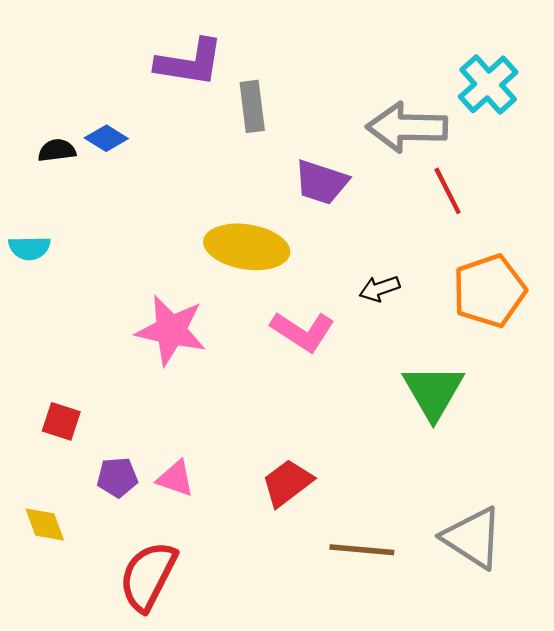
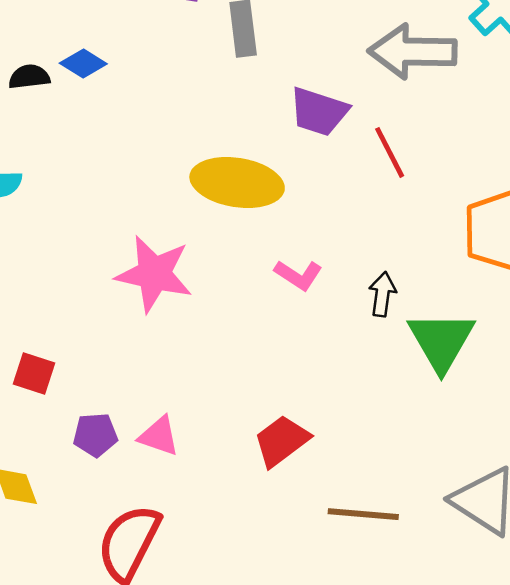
red line: (448, 191) -> (390, 152), moved
black arrow: (379, 289) -> (382, 294), moved, turned 117
pink L-shape: (303, 331) -> (298, 275), size x0.7

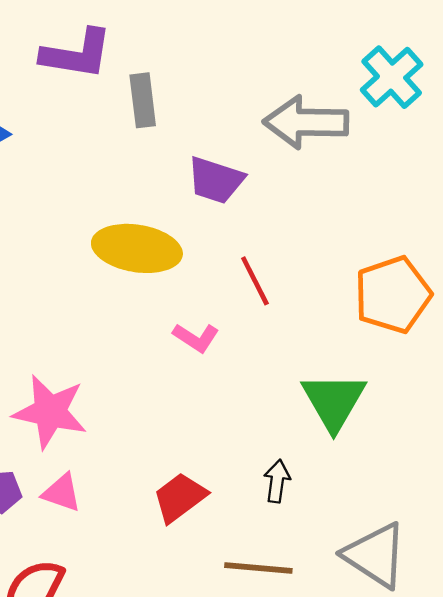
red line: (390, 152) -> (255, 281), moved
pink star: (154, 274) -> (50, 412), moved
black arrow: (382, 294) -> (277, 481), moved

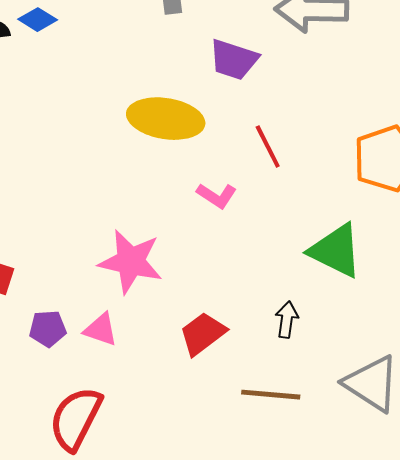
green triangle: (334, 401) -> (336, 251), turned -34
pink star: (50, 412) -> (131, 262), moved

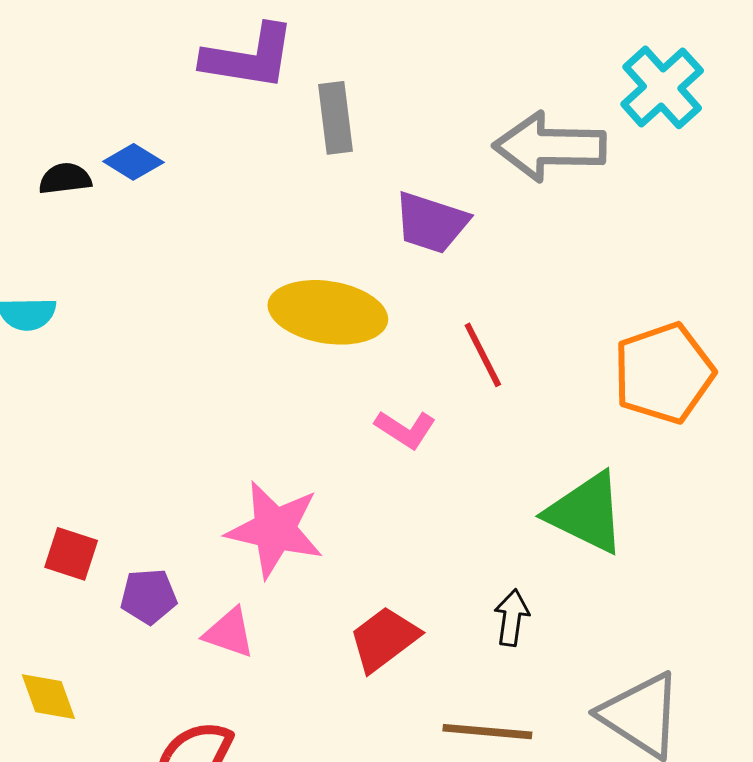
purple pentagon: (48, 329) -> (149, 596), moved

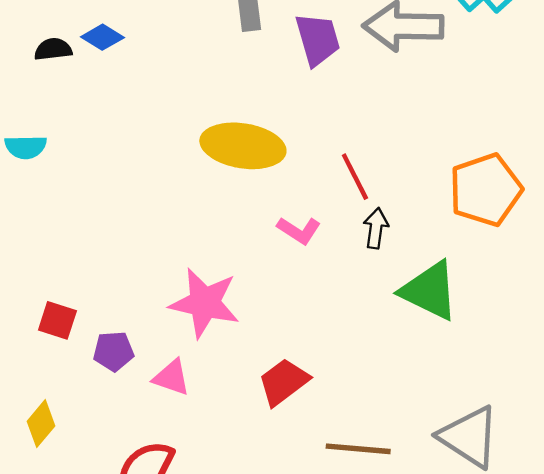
purple trapezoid: (431, 223) -> (318, 39), moved, turned -124
black arrow: (512, 618) -> (376, 228), moved
yellow diamond: (48, 697) -> (41, 424), turned 60

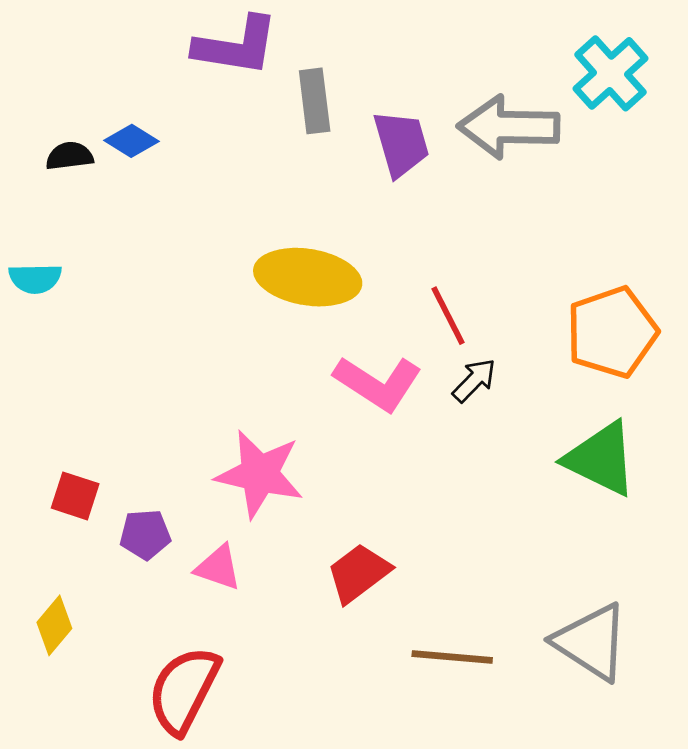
black arrow: (376, 228) -> (474, 380), turned 36
pink L-shape: (299, 230) -> (378, 383), size x1.6
green triangle: (430, 291) -> (601, 459), moved

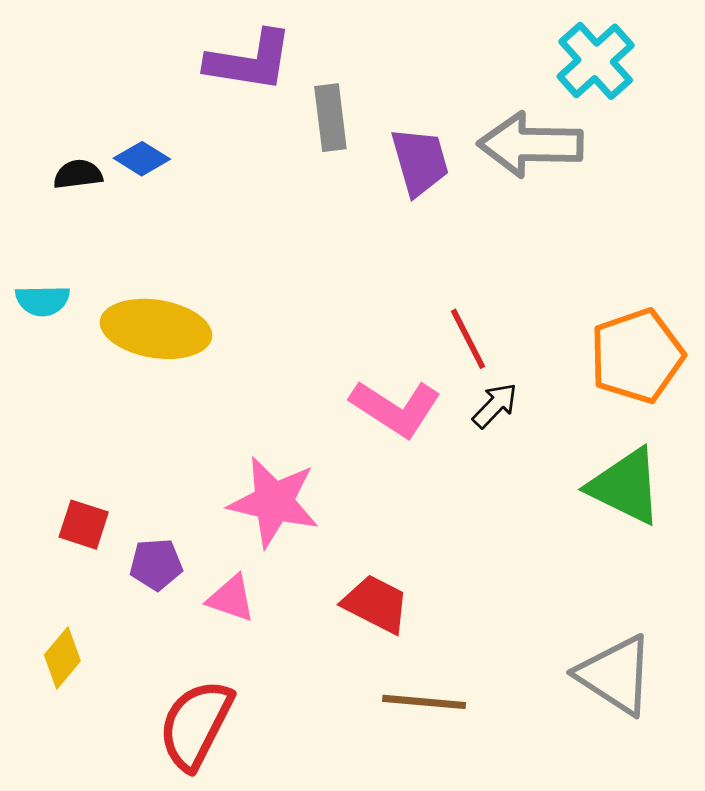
cyan cross: (610, 73) -> (596, 61), moved
yellow ellipse: (308, 277) -> (156, 329), moved
red trapezoid: (359, 573) -> (376, 604), turned 64
brown line: (452, 657) -> (424, 702), moved

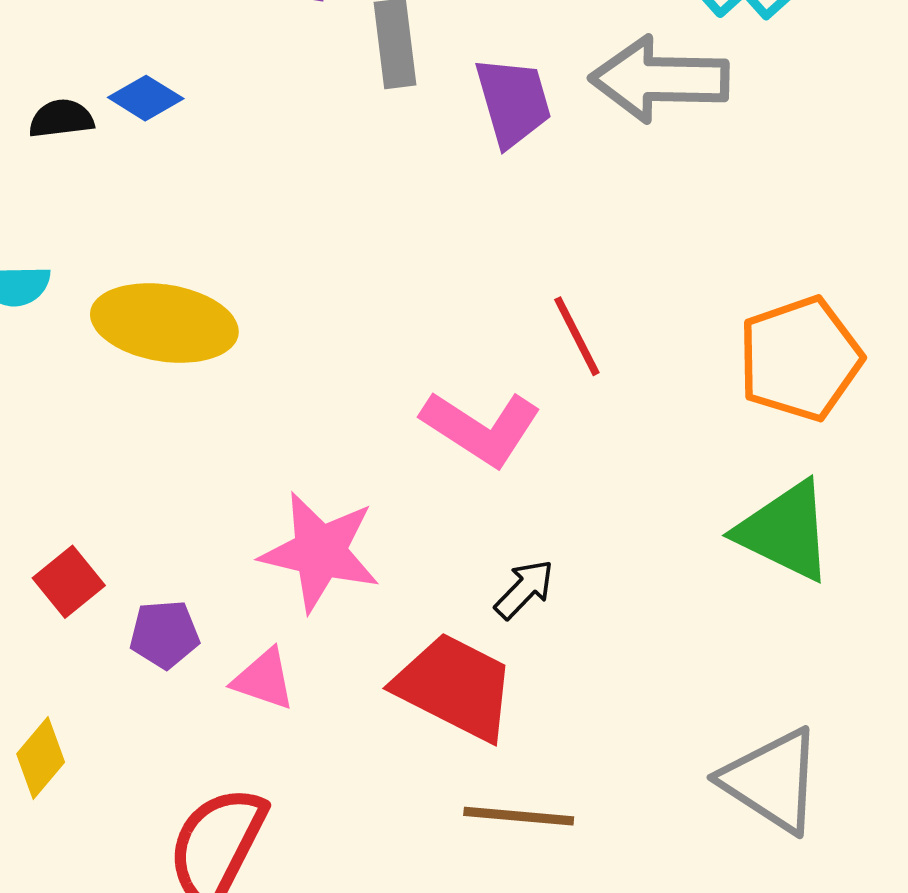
black arrow: (495, 405) -> (524, 589), moved
red square: (84, 525) -> (69, 582), turned 33
red trapezoid: (376, 604) -> (455, 687), size x1.4

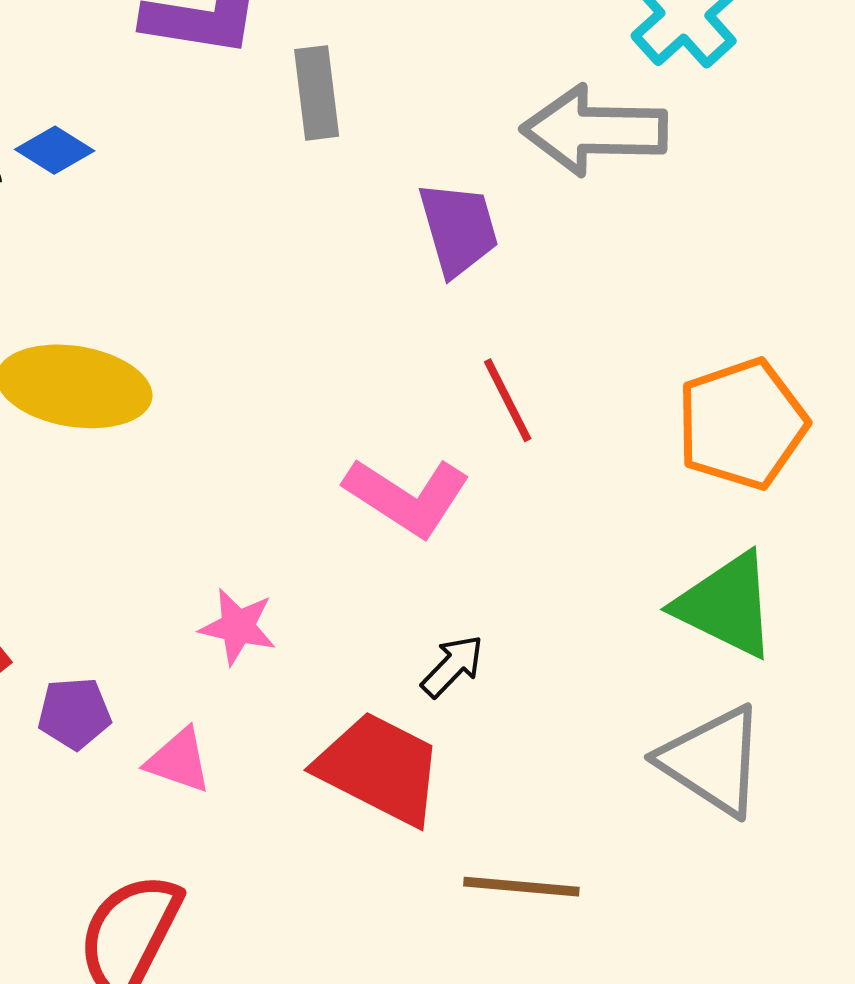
purple trapezoid: (513, 102) -> (458, 229), moved
pink star: (320, 552) -> (238, 627), size x0.6
gray triangle: (772, 780) -> (712, 761), moved
brown line: (519, 816) -> (521, 887), moved

